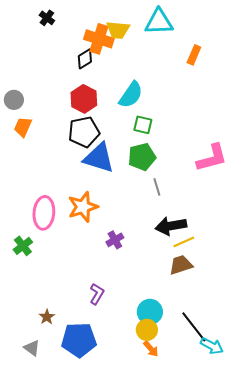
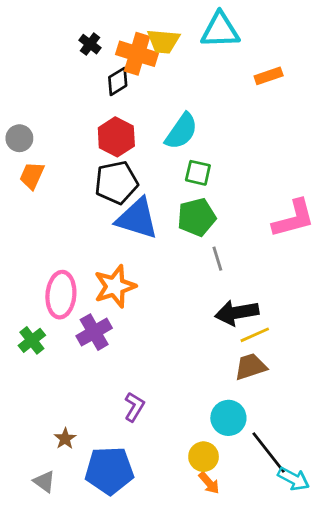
black cross: (47, 18) -> (90, 44), moved
orange rectangle: (194, 55) -> (269, 76), turned 48
purple cross: (115, 240) -> (94, 332), moved, size x1.4
cyan circle: (150, 312) -> (228, 418), moved

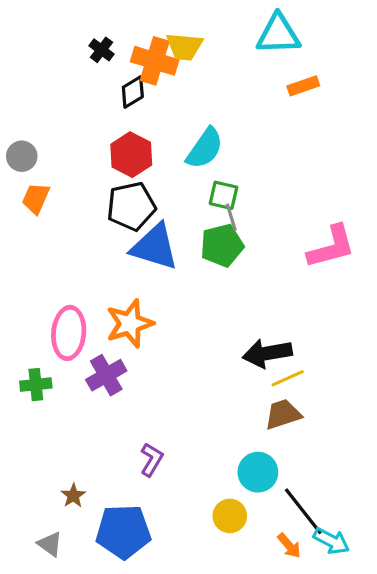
cyan triangle: (220, 30) -> (278, 34), moved
gray line: (217, 259) -> (231, 217), moved
green cross: (32, 340) -> (36, 385), turned 32
orange arrow: (209, 483) -> (289, 546), moved

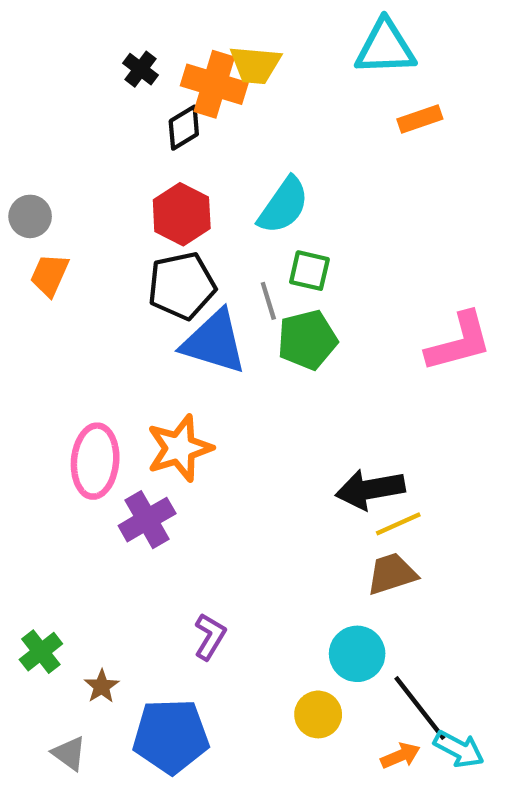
gray line: (231, 217) -> (268, 301), moved
green cross: (36, 385) -> (41, 652), moved, turned -32
orange arrow: (289, 546) -> (400, 756), turned -72

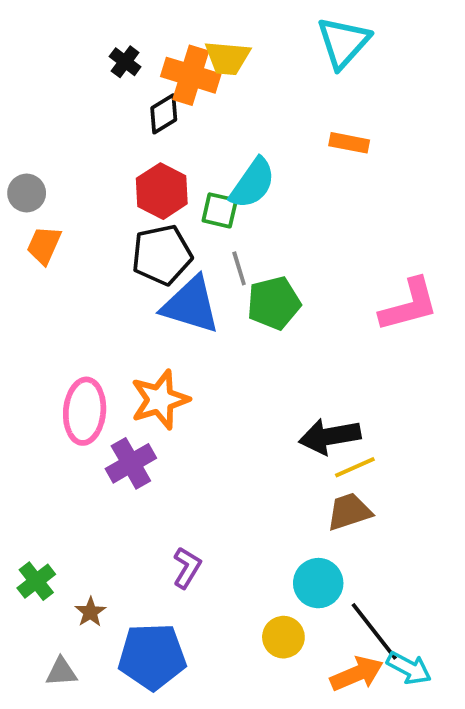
cyan triangle: (385, 47) -> (343, 42), turned -46
orange rectangle: (420, 119) -> (349, 143), moved, turned 30
green square: (309, 271) -> (220, 210), moved
gray triangle: (69, 753) -> (61, 672), turned -40
orange arrow: (400, 756) -> (357, 674), size x1.5

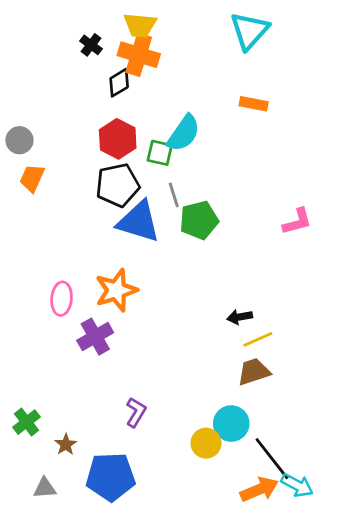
yellow trapezoid: (227, 58) -> (140, 25), moved
pink L-shape: (409, 305) -> (297, 222), size x0.7
pink ellipse: (85, 411) -> (62, 299), size x0.7
black arrow: (330, 436) -> (240, 317), size x0.6
yellow circle: (283, 637) -> (206, 443), moved

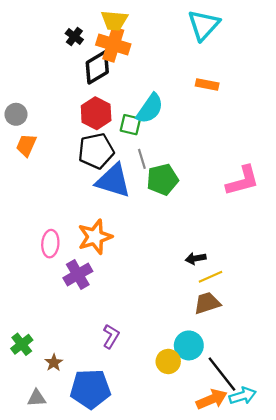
black diamond: (119, 83) -> (97, 67), size x1.4
pink L-shape: (297, 222) -> (243, 181), size x1.4
cyan arrow: (297, 485) -> (243, 396), turned -45

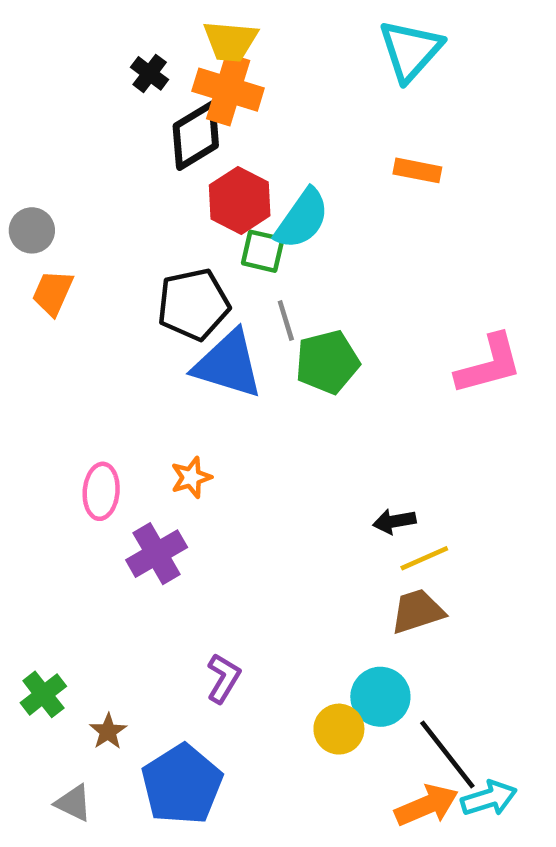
red hexagon: (96, 113) -> (240, 200), moved
orange star: (95, 237) -> (191, 477), size x0.6
blue pentagon: (90, 389) -> (182, 784), turned -30
gray triangle: (37, 398) -> (73, 803), turned 30

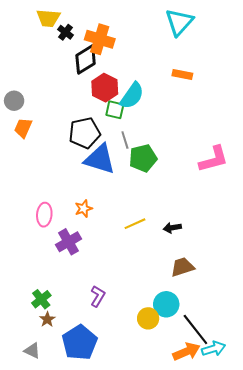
yellow trapezoid: (230, 41) -> (48, 18), moved
yellow line: (424, 558) -> (135, 224), moved
green cross: (43, 694) -> (41, 299), moved

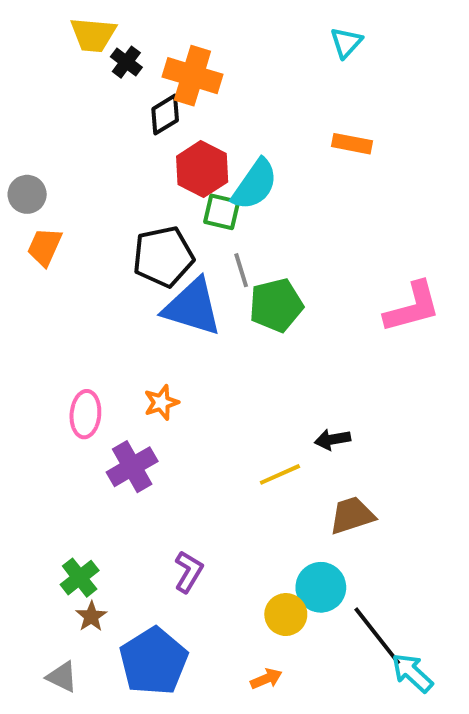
cyan triangle: (179, 22) -> (346, 43), size x0.6
black diamond: (86, 59) -> (165, 115), size x0.7
yellow line: (135, 224) -> (280, 474), moved
cyan arrow: (214, 349) -> (412, 673), turned -120
orange arrow: (186, 352) -> (266, 679), moved, size x0.6

